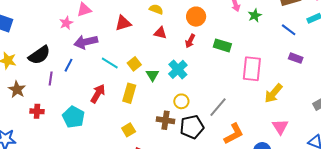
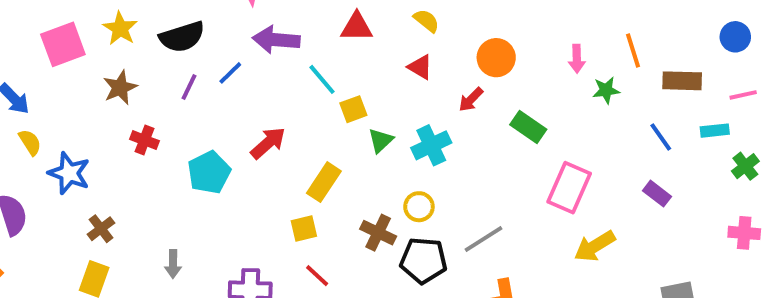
cyan line: (110, 63) -> (322, 79), moved
yellow rectangle: (129, 93) -> (324, 182), moved

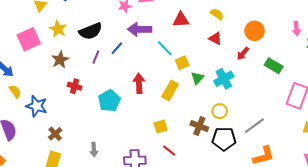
red arrow: (268, 143) -> (139, 83), turned -48
yellow rectangle: (324, 182) -> (170, 90), moved

